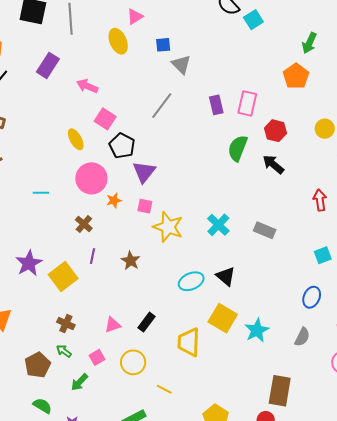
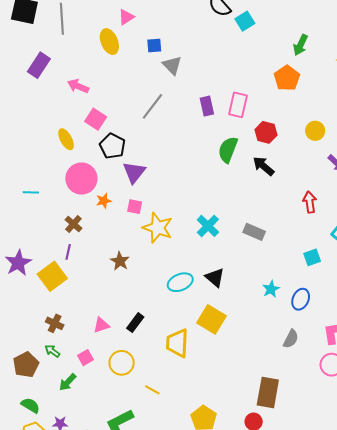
purple line: (93, 256) -> (68, 252), moved
cyan star: (257, 330) -> (271, 289), moved, size x0.7

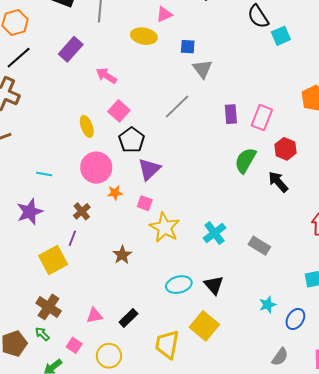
yellow ellipse: (109, 42) -> (144, 36), turned -65
purple star: (18, 263) -> (30, 212), moved
brown cross: (55, 323) -> (49, 307), size x1.4
pink square: (85, 358) -> (74, 345), turned -35

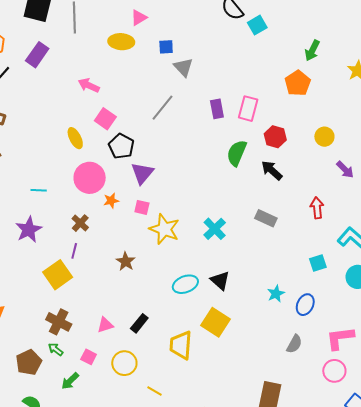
purple rectangle: (71, 49) -> (37, 55), moved
gray rectangle: (259, 246) -> (266, 218), moved

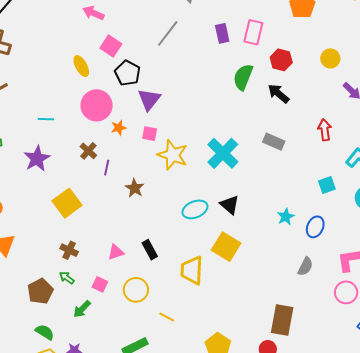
cyan cross: (215, 229) -> (223, 153), size x1.4
purple line: (74, 251) -> (107, 168), moved
brown cross: (59, 322) -> (69, 250), size x0.7
black rectangle: (139, 323) -> (150, 250), turned -66

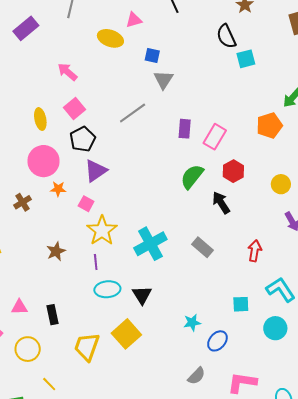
purple line: (107, 168) -> (96, 262), moved, turned -35

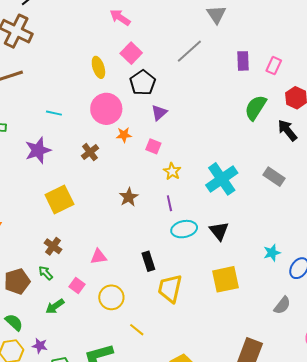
pink rectangle: (215, 137) -> (274, 66), size x0.7
purple triangle: (96, 171) -> (159, 113), size x0.7
yellow star: (102, 231) -> (172, 171), size x0.6
black rectangle: (53, 315) -> (148, 261), moved
yellow square: (126, 334) -> (226, 279), moved, turned 36

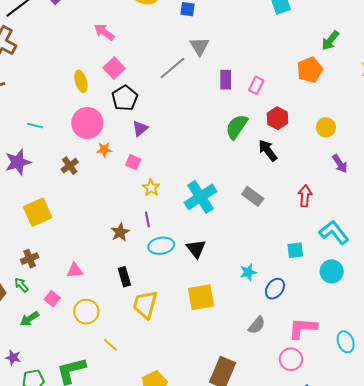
gray triangle: (216, 14) -> (199, 46), moved
brown star: (129, 197) -> (120, 232), moved
brown cross: (53, 246) -> (30, 259), turned 30

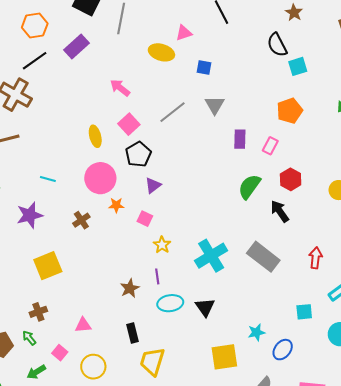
gray line: (172, 68) -> (173, 112), moved
orange pentagon: (310, 70) -> (290, 111), moved
gray rectangle: (253, 196) -> (263, 257), size x1.5
yellow square: (201, 297) -> (224, 357), moved

